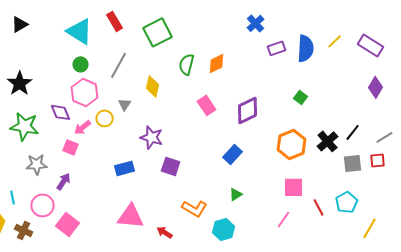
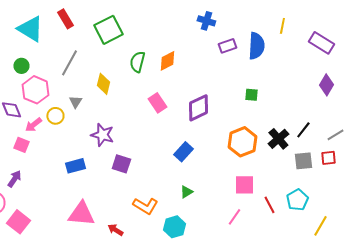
blue cross: (256, 23) -> (206, 21), turned -30
yellow line: (335, 41) -> (282, 26), moved, turned -35
green circle: (81, 64) -> (21, 66), moved
green square: (301, 97) -> (251, 95), turned -32

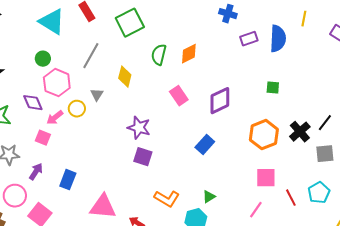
purple star: (102, 135) -> (139, 128), moved
blue rectangle: (75, 166) -> (68, 180), moved, turned -54
green triangle: (186, 192) -> (209, 197), moved

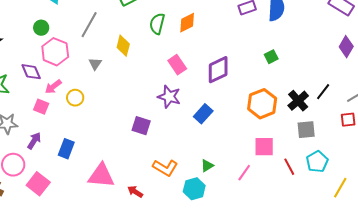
green square: (273, 88) -> (271, 57), turned -32
yellow circle: (77, 109) -> (75, 98), moved
purple star: (139, 128) -> (169, 97), moved
gray square: (325, 154) -> (306, 130), moved
pink line: (256, 210) -> (244, 173), moved

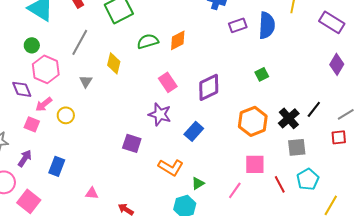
green semicircle: (157, 24) -> (148, 41), turned 60
orange L-shape: (165, 168) -> (171, 167), moved
pink triangle: (101, 176) -> (92, 193), size x0.5

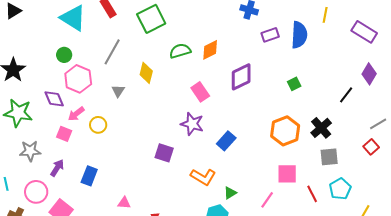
purple diamond: (209, 87) -> (241, 77), moved
black line: (314, 109) -> (346, 95), moved
red square: (339, 137) -> (371, 147), turned -35

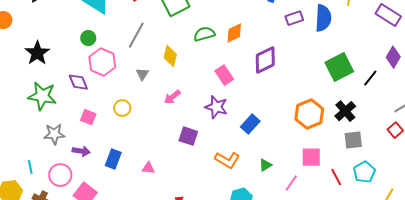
green square: (294, 84) -> (339, 67), moved, size x2.0
pink arrow: (76, 114) -> (172, 97), moved
purple arrow: (57, 168) -> (81, 151), turned 66
green triangle: (230, 193) -> (265, 165), moved
pink triangle: (124, 203) -> (148, 168), moved

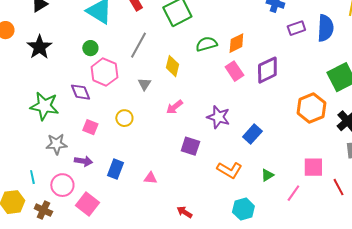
black star: (37, 53) -> (39, 47), moved
pink rectangle: (224, 75) -> (234, 71), moved
orange hexagon: (309, 114) -> (311, 108), moved

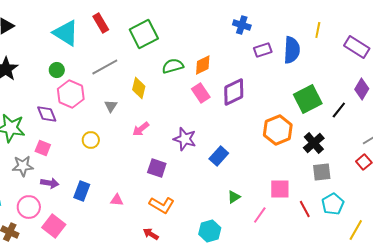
gray line: (138, 45) -> (105, 67), turned 32
pink square: (90, 127) -> (43, 148), moved
orange L-shape: (229, 170) -> (162, 205), moved

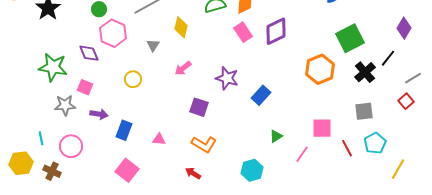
black line: (339, 110) -> (388, 58), moved
black cross: (314, 143) -> (365, 72), moved
purple arrow: (50, 183) -> (99, 114), moved
pink square: (54, 226) -> (127, 170), moved

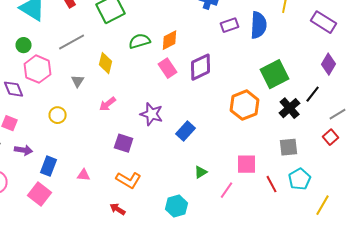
pink square: (127, 170) -> (40, 194), moved

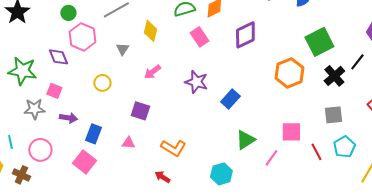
pink rectangle: (168, 68) -> (199, 37), moved
purple square: (124, 143) -> (140, 111), moved
green triangle: (201, 172) -> (245, 140), size x1.5

